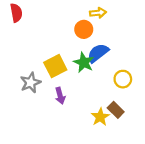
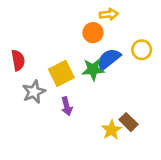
red semicircle: (16, 13) -> (18, 60), moved
green star: (84, 62) -> (93, 69), turned -30
yellow circle: (123, 79) -> (142, 50), moved

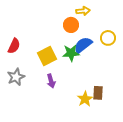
red semicircle: (18, 60) -> (14, 46), turned 35
gray star: (34, 92) -> (16, 77), moved
brown rectangle: (128, 122) -> (98, 93), turned 48

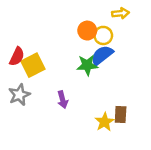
yellow arrow: (83, 11) -> (121, 13), moved
yellow circle: (108, 38) -> (103, 35), moved
yellow square: (47, 56) -> (33, 65), moved

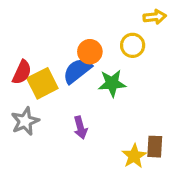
orange circle: (87, 31) -> (90, 52), moved
blue semicircle: (102, 55) -> (77, 71), moved

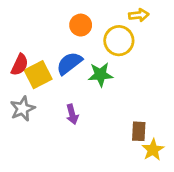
yellow circle: (133, 45) -> (119, 41), size x1.4
orange circle: (90, 52) -> (81, 25), moved
yellow star: (134, 156) -> (153, 150), moved

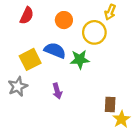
yellow arrow: (139, 15) -> (110, 12), turned 119
blue semicircle: (69, 63) -> (55, 50), turned 60
red semicircle: (20, 65) -> (27, 16), moved

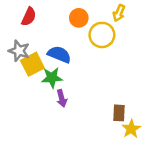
orange circle: (64, 20) -> (79, 18), moved
green star: (80, 59) -> (52, 78), moved
gray star: (18, 86) -> (19, 51), moved, turned -30

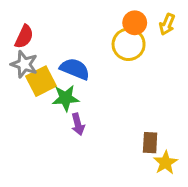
yellow arrow: (119, 13) -> (167, 24), moved
red semicircle: (29, 17) -> (24, 37), moved
orange circle: (79, 18) -> (135, 23), moved

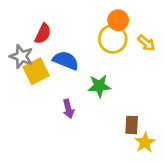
yellow arrow: (167, 24) -> (146, 43), moved, turned -72
red semicircle: (24, 37) -> (43, 34), moved
green star: (66, 98) -> (99, 86), moved

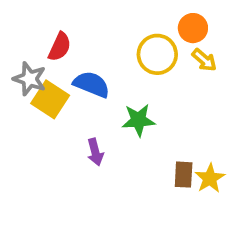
orange circle: (118, 20) -> (193, 28), moved
yellow square: (36, 71) -> (50, 99), turned -30
yellow star: (145, 142) -> (210, 178), moved

